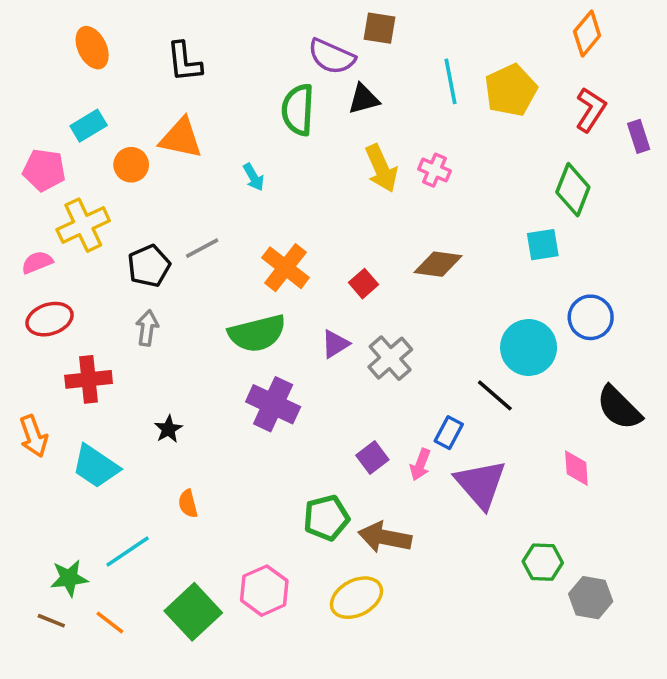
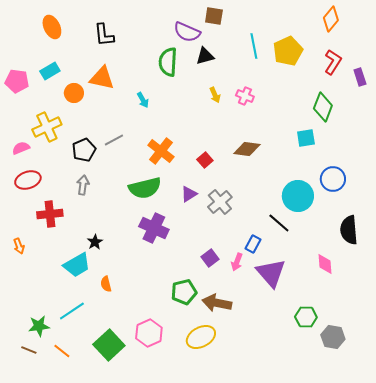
yellow arrow: (381, 168) -> (215, 95), size x0.6
pink pentagon: (44, 170) -> (17, 81), moved
black semicircle: (619, 408) -> (349, 230), turned 40
orange arrow: (34, 436) -> (19, 246), size x0.7
cyan trapezoid: (96, 466) -> (77, 265), moved, turned -64

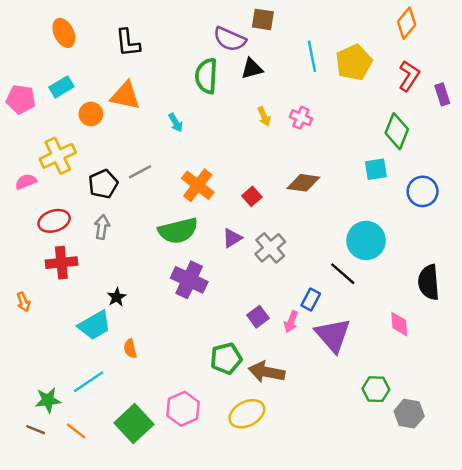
blue circle: (333, 179) -> (423, 191), moved
red ellipse: (28, 180) -> (54, 221), moved

